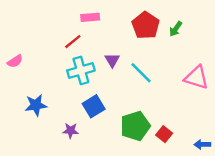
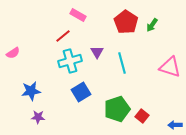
pink rectangle: (90, 17) -> (78, 15), turned 35
cyan line: (141, 73) -> (122, 63), turned 30
purple star: (70, 131) -> (38, 117), moved

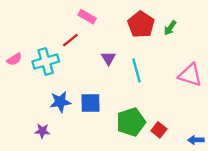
cyan cross: (70, 61) -> (46, 61), moved
blue star: (31, 91) -> (60, 102), moved
blue square: (81, 92) -> (91, 103), turned 30

